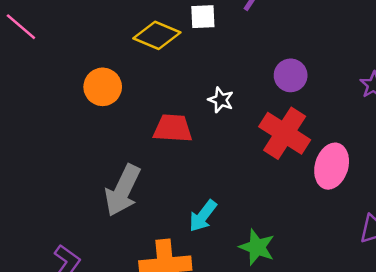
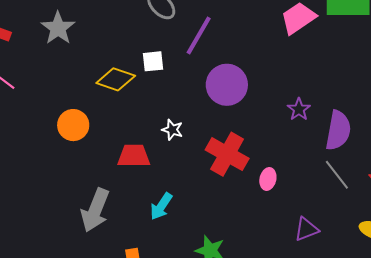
purple circle: (291, 75) -> (227, 85), moved, size x1.5
pink ellipse: (332, 166) -> (268, 179), size x0.6
cyan arrow: (203, 216) -> (161, 206), moved

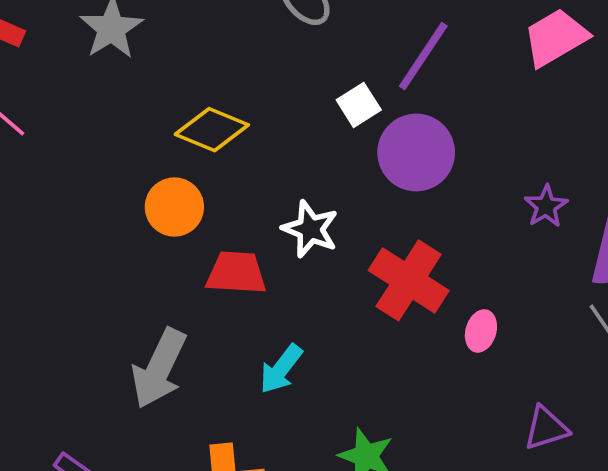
purple line: (199, 35) -> (423, 56), moved
white square: (153, 61) -> (359, 105), moved, turned -30
orange circle: (73, 125) -> (174, 207), moved
white star: (172, 130) -> (310, 229), size x1.4

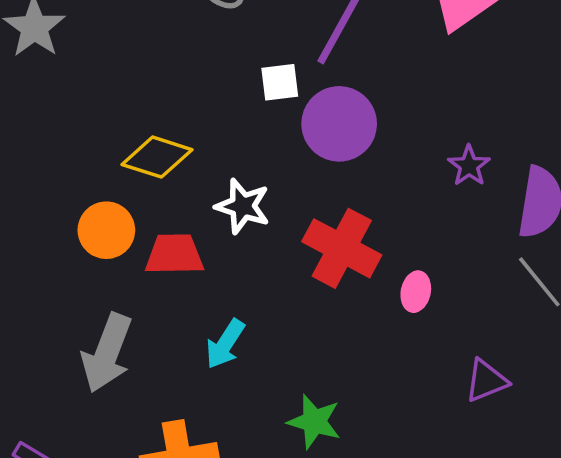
white square: (359, 105) -> (280, 82), turned 30
yellow diamond: (212, 130) -> (157, 157), moved
orange circle: (174, 207) -> (106, 230), moved

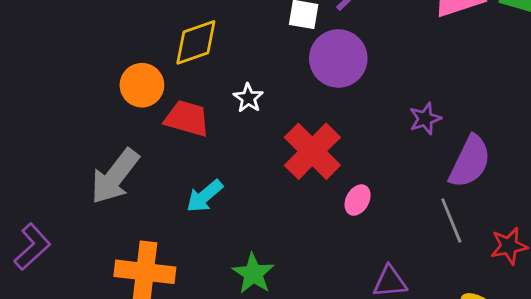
yellow diamond: (157, 157) -> (196, 42), turned -54
white star: (243, 206) -> (248, 98), size x0.7

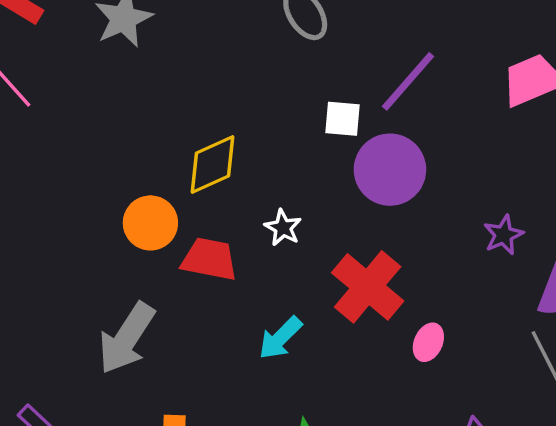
cyan arrow: (205, 196) -> (280, 338), moved

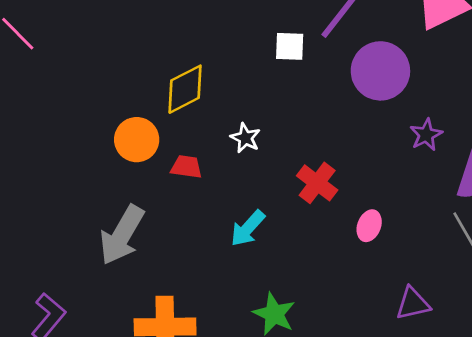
purple circle: (390, 170) -> (380, 71), moved
red trapezoid: (209, 259) -> (186, 167), size x0.7
red cross: (368, 287) -> (317, 183), size x0.7

